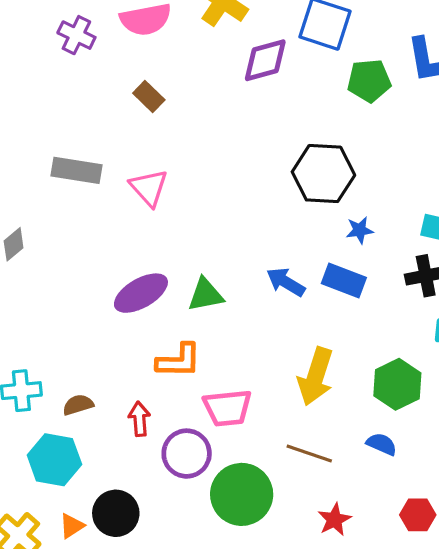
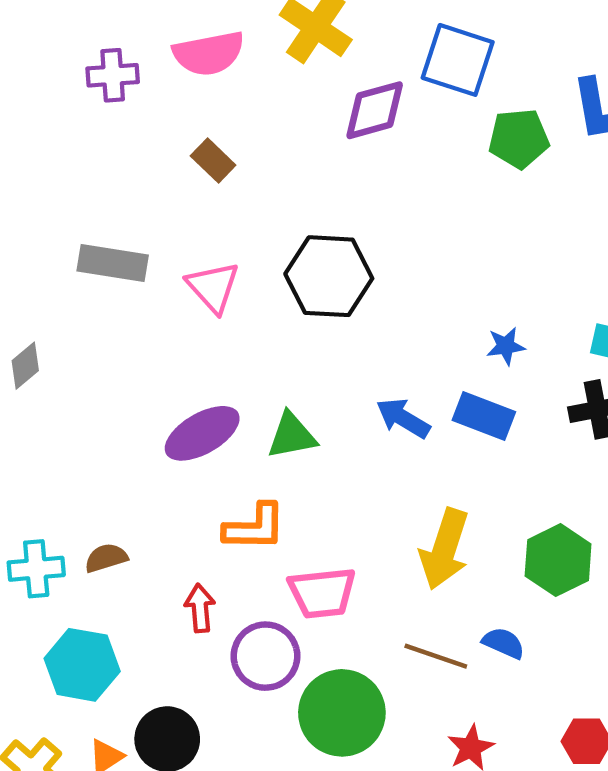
purple cross: (76, 35) -> (113, 75), turned -30
black hexagon: (323, 174) -> (329, 276), moved
brown semicircle: (78, 405) -> (106, 558), moved
blue semicircle: (382, 444) -> (504, 643), moved

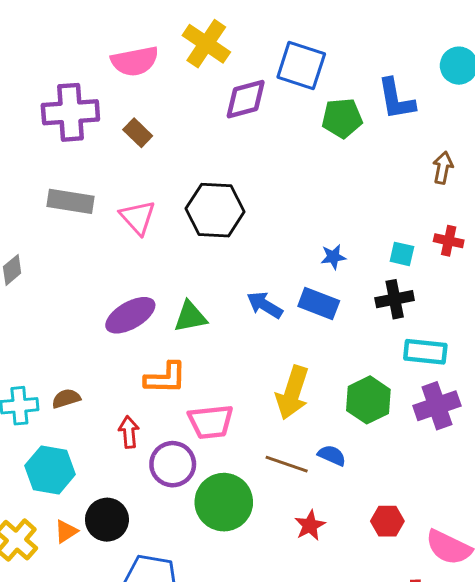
purple cross: (113, 75) -> (70, 112), moved, size x1.6

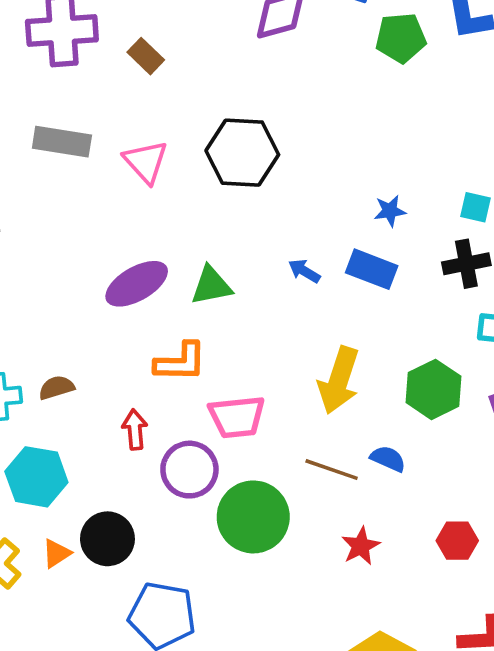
blue arrow: (265, 305) -> (304, 271), size x0.7

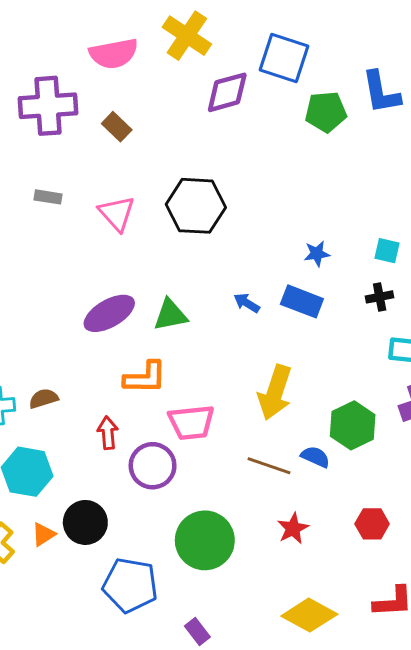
gray rectangle: (62, 142) -> (48, 197), size x0.6
black cross: (466, 264) -> (380, 297), size x0.7
green hexagon: (434, 389) -> (353, 425), moved
green circle: (253, 517) -> (205, 540), moved

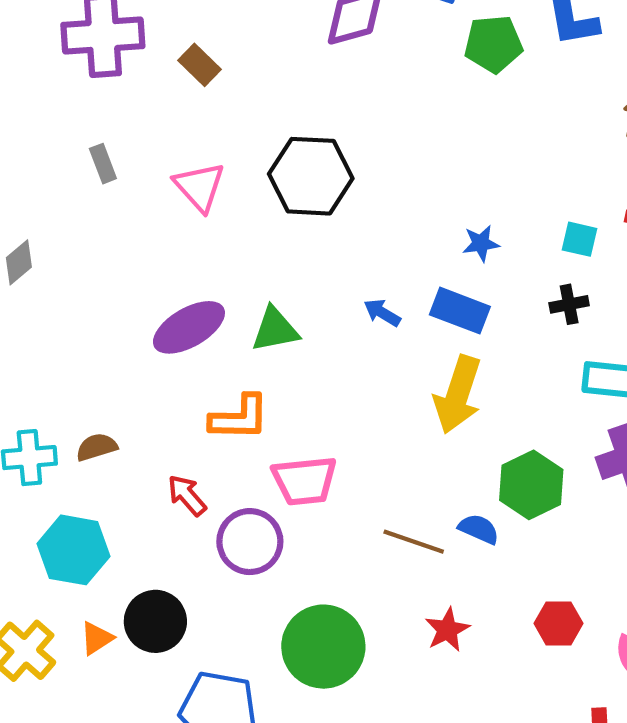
gray rectangle: (48, 197) -> (103, 164), turned 60
yellow arrow: (275, 393) -> (458, 395), moved
red arrow: (108, 433) -> (187, 495), turned -36

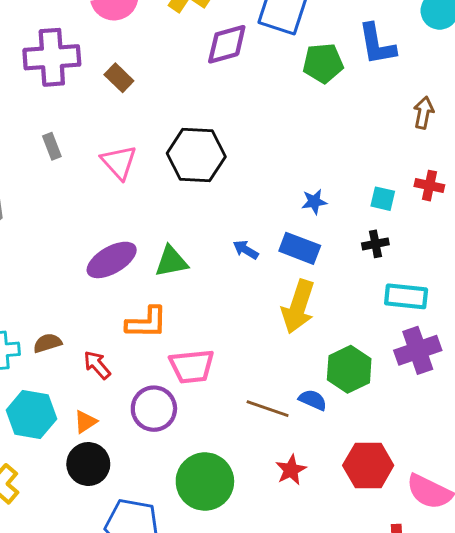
red arrow: (187, 495) -> (97, 365), moved
red hexagon: (559, 623) -> (368, 465), size x1.5
orange triangle: (97, 638) -> (85, 422), moved

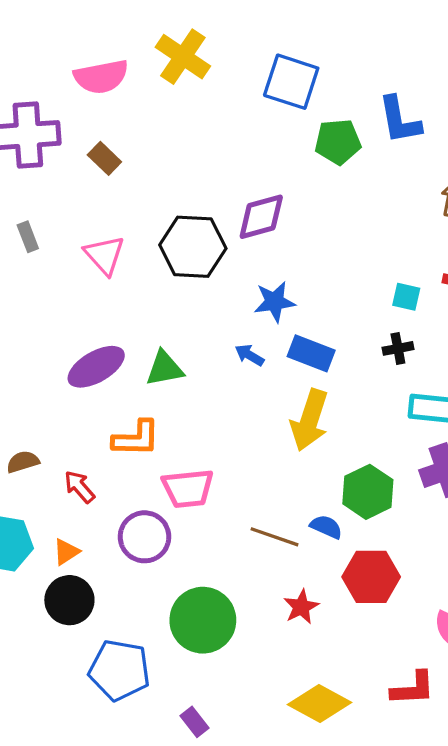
purple diamond: (227, 44) -> (261, 217), moved
blue star: (314, 202) -> (275, 302), moved, size x1.4
red hexagon: (368, 465) -> (371, 577), moved

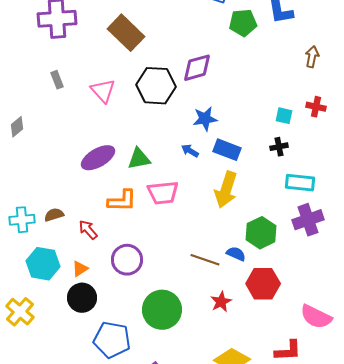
brown rectangle: (104, 158) -> (126, 33), moved, size x1.8
pink trapezoid: (188, 488) -> (163, 193), moved

